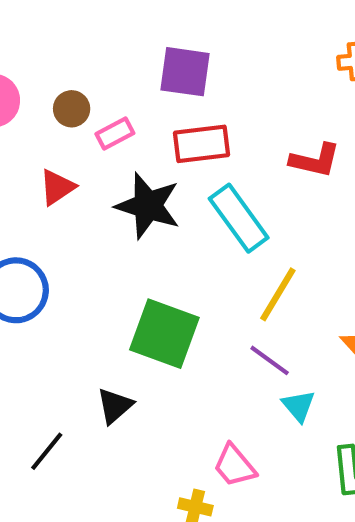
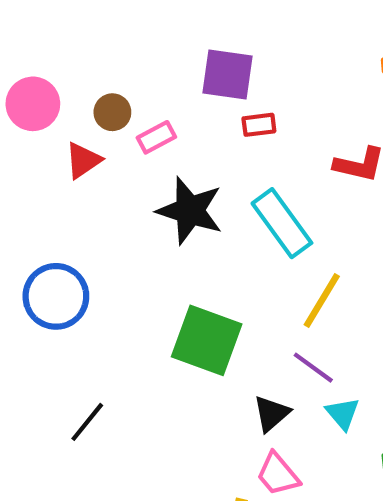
red rectangle: (202, 144) -> (259, 125), moved, size x0.6
red triangle: (57, 187) -> (83, 160), moved
black triangle: (115, 406) -> (271, 414), moved
black line: (47, 451) -> (87, 422), moved

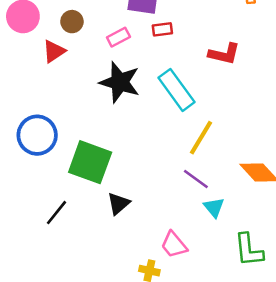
pink rectangle: (156, 137) -> (118, 37), moved
green square: (207, 340) -> (90, 162), moved
black triangle: (271, 414) -> (118, 204), moved

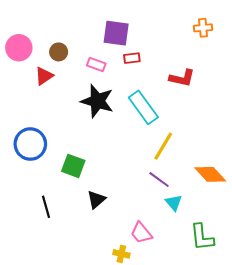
pink rectangle: (118, 37) -> (96, 64), turned 48
green square: (90, 162) -> (73, 166), size x0.7
black line: (56, 213) -> (46, 207), turned -55

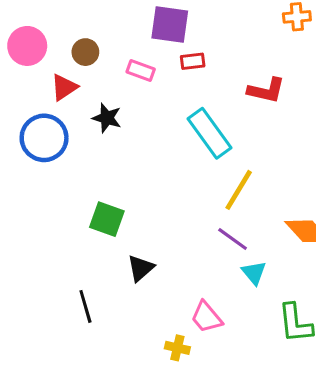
black star: (97, 101) -> (107, 118), moved, size x0.6
blue circle: (30, 144) -> (44, 138), moved
black line: (46, 207) -> (85, 306), moved

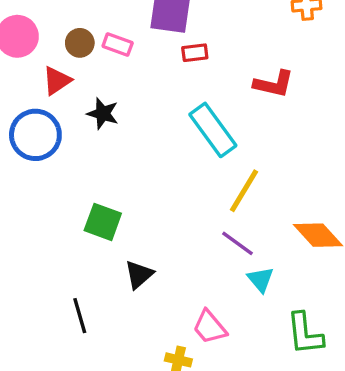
pink rectangle: (141, 70) -> (118, 45), moved

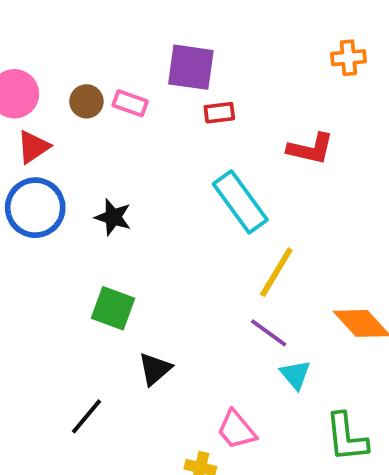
red triangle: (57, 81) -> (33, 147), moved
black star: (103, 114) -> (113, 217), moved
black line: (80, 316) -> (86, 416), turned 56

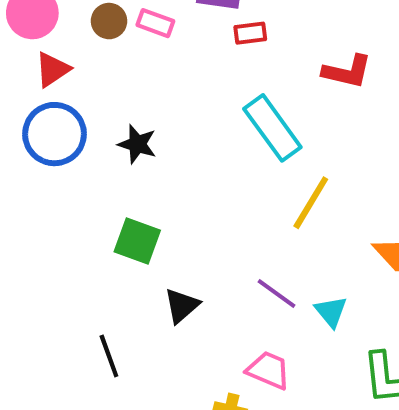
purple line: (269, 333) -> (276, 293), moved
black line: (86, 416) -> (109, 356), turned -60
pink trapezoid: (236, 430) -> (268, 370), turned 153

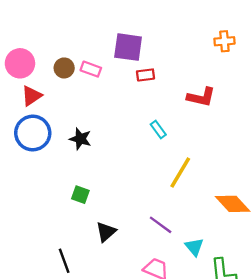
cyan rectangle: (272, 128) -> (158, 130), size x0.5
green square: (137, 241) -> (80, 195), size x0.7
cyan triangle: (331, 312) -> (194, 247), moved

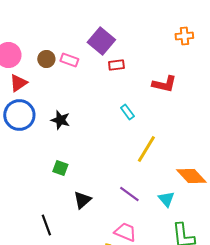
purple square: (128, 47) -> (101, 41), turned 32
cyan triangle: (194, 247) -> (166, 199), moved

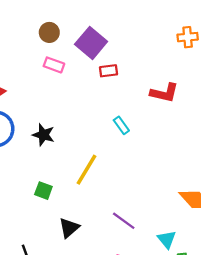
brown circle: (46, 59) -> (49, 32), moved
yellow line: (146, 149) -> (86, 170), moved
cyan triangle: (166, 199) -> (167, 239), moved

